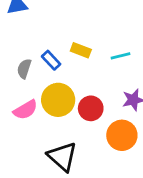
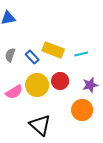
yellow rectangle: (81, 50) -> (53, 50), size x1.5
gray semicircle: (24, 69) -> (10, 55), moved
red circle: (91, 108) -> (60, 81), moved

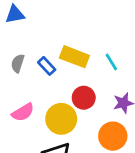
cyan line: (81, 54) -> (111, 62), turned 72
yellow circle: (37, 85) -> (61, 119), moved

